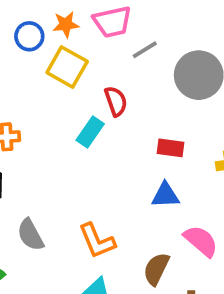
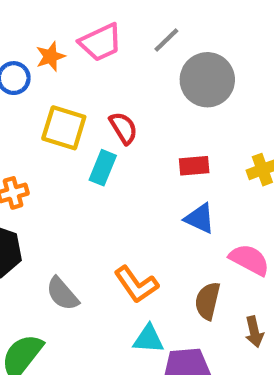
gray line: (145, 50) -> (166, 40), moved
yellow square: (67, 67) -> (64, 128), moved
blue triangle: (165, 195) -> (200, 218), turned 40

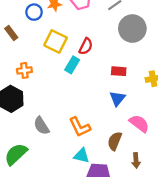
red semicircle: (123, 128) -> (86, 46), turned 49
blue triangle: (200, 218) -> (117, 98), turned 35

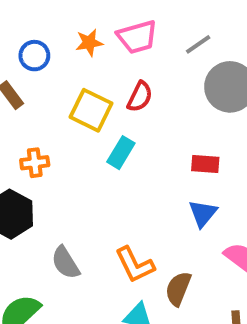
blue circle: (34, 12) -> (34, 56), moved
red semicircle: (86, 46) -> (140, 97), moved
brown semicircle: (115, 141) -> (178, 289), moved

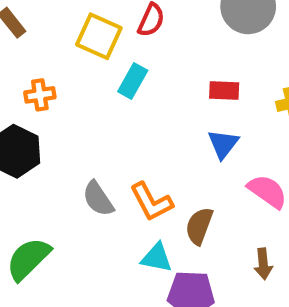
gray semicircle: (65, 263) -> (98, 199), moved

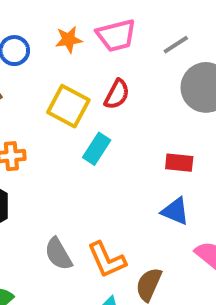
blue triangle: (223, 144) -> (175, 211), turned -48

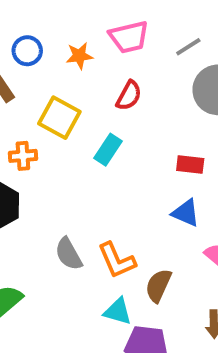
orange star: (69, 39) -> (79, 56), moved
yellow square: (68, 106) -> (59, 118), moved

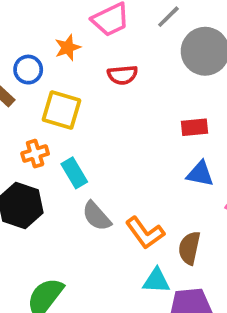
blue circle: (27, 51) -> (28, 70), moved
red semicircle: (129, 96) -> (123, 75), turned 68
cyan rectangle: (108, 150) -> (74, 173), moved, turned -52
gray semicircle: (69, 254) -> (97, 216), moved

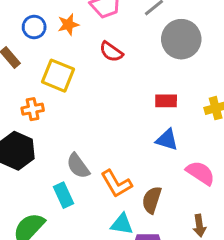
blue circle: (28, 70) -> (34, 27), moved
red semicircle: (123, 75) -> (111, 52), turned 35
cyan rectangle: (74, 173) -> (63, 195), moved

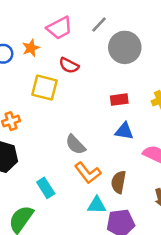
yellow square: (58, 76) -> (44, 88), moved
gray semicircle: (78, 166) -> (76, 145), moved

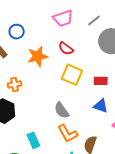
orange star: (31, 48) -> (38, 56), moved, size x1.5
yellow square: (44, 88) -> (72, 75), moved

